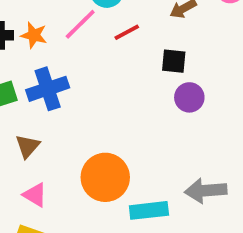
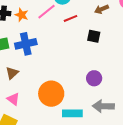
purple circle: (189, 97) -> (94, 78), moved

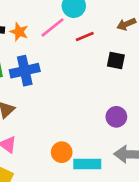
orange circle: (51, 94) -> (62, 152), moved, size x0.6

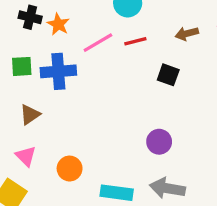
pink line: (53, 27) -> (98, 43), moved
orange circle: (62, 152) -> (70, 169), moved

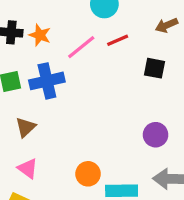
orange circle: (70, 169) -> (88, 174), moved

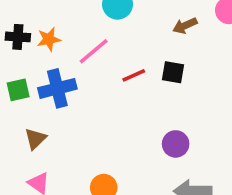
orange star: (40, 35) -> (49, 39), turned -30
red line: (118, 40) -> (134, 75), moved

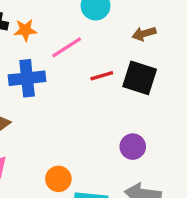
brown arrow: (185, 26) -> (144, 34), moved
black square: (173, 72) -> (140, 78), size x1.5

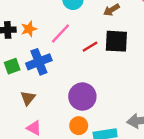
purple circle: (133, 147) -> (82, 97), moved, size x1.5

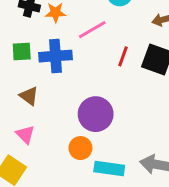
red line: (90, 47) -> (123, 56), turned -56
brown triangle: (28, 98) -> (29, 96), turned -49

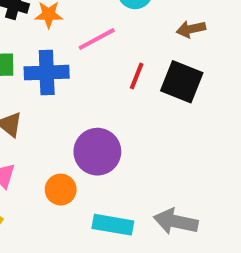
orange circle: (80, 148) -> (61, 190), moved

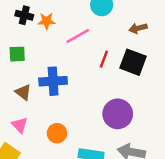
blue cross: (47, 73) -> (53, 81), moved
purple circle: (97, 152) -> (118, 114), moved

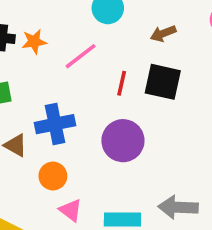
purple circle: (118, 114) -> (123, 141), moved
pink triangle: (20, 125) -> (71, 210), moved
orange circle: (57, 133) -> (53, 176), moved

